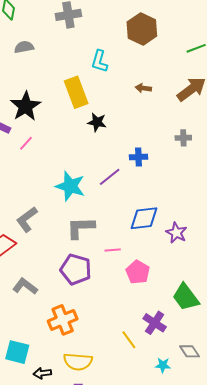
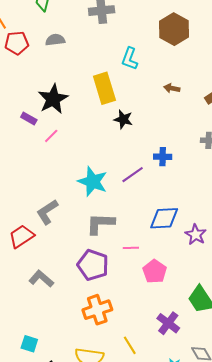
orange cross: (63, 320) -> (97, 310), moved
yellow line: (129, 340) -> (130, 345), moved
cyan square: (17, 352) -> (29, 344), size x0.7

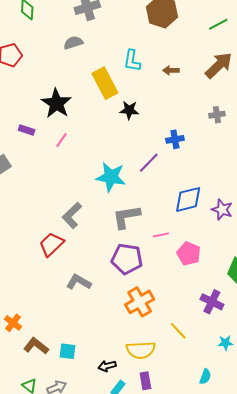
gray semicircle: (55, 40) -> (73, 43), moved
cyan L-shape: (130, 59) -> (132, 61), moved
purple rectangle: (29, 119) -> (27, 130), moved
cyan square: (29, 344) -> (68, 351), moved

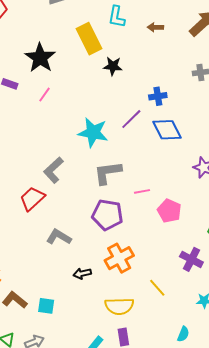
blue diamond: (188, 199) -> (167, 130), moved, turned 76
black arrow: (107, 366) -> (82, 274), moved

